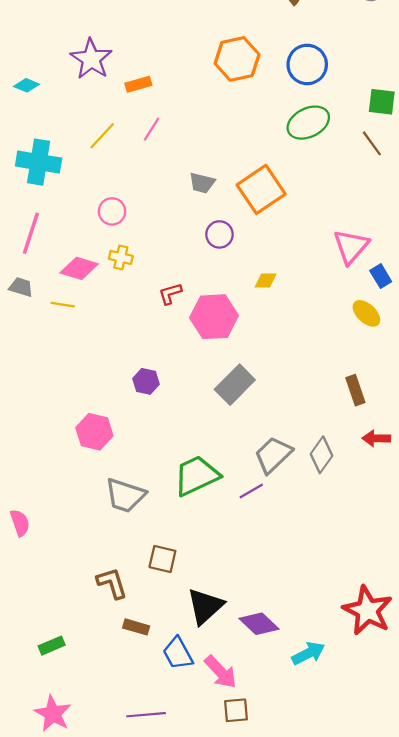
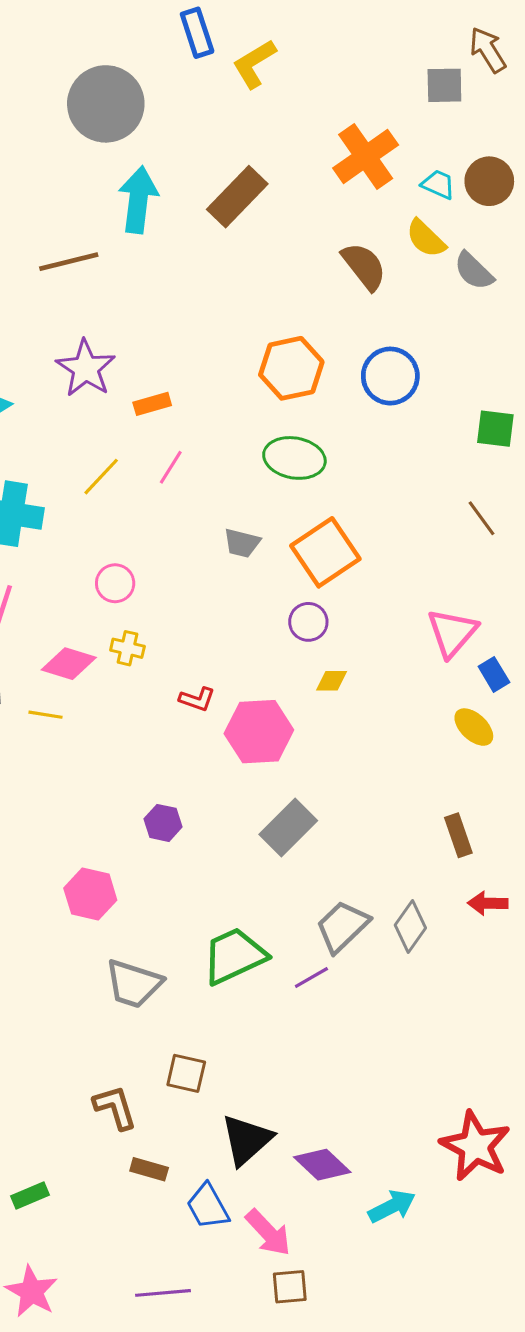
green ellipse: (308, 123) -> (294, 458), moved, turned 36
brown line: (372, 143) -> (482, 518), moved
purple circle: (219, 234) -> (308, 622), moved
red L-shape: (170, 294) -> (197, 699), turned -145

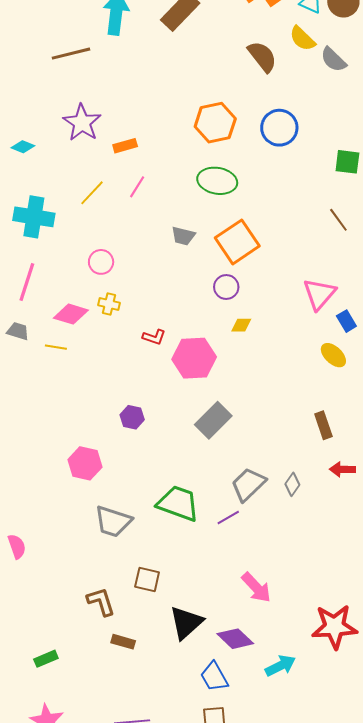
gray diamond: (410, 926) -> (292, 484), size x0.7
green trapezoid: (234, 956) -> (178, 503), turned 45
red star: (475, 1146) -> (334, 627), turned -30
blue trapezoid: (208, 1206) -> (214, 677), moved
pink arrow: (268, 1233) -> (256, 588), moved

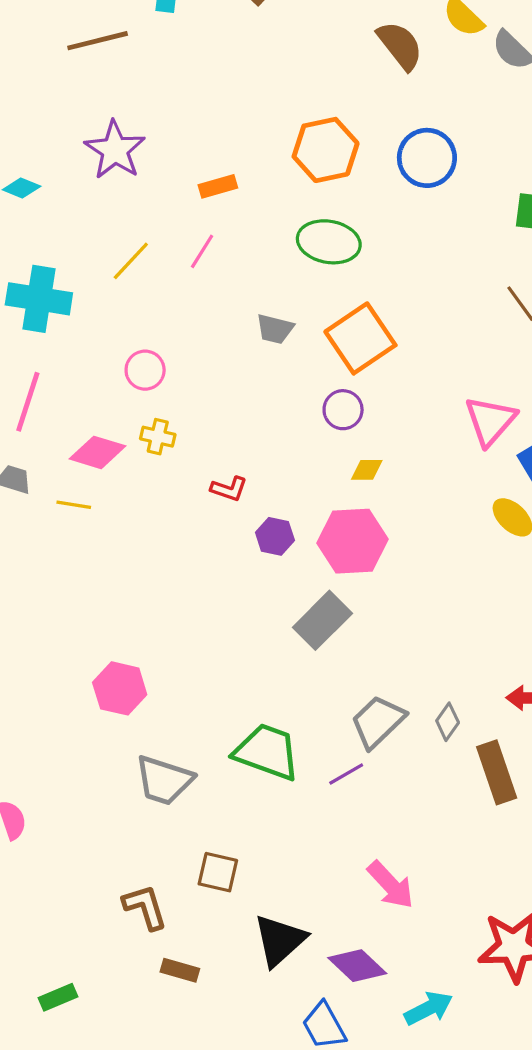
orange rectangle: (125, 146) -> (218, 186), moved
pink hexagon: (194, 358) -> (353, 541), moved
purple hexagon: (132, 417) -> (275, 536), moved
brown rectangle: (323, 425) -> (497, 772), moved, size x1.4

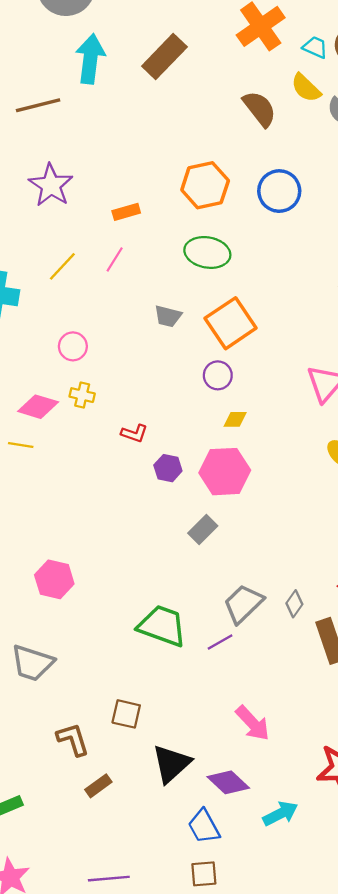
gray rectangle: (322, 620) -> (203, 530), size x0.7
gray trapezoid: (164, 780) -> (32, 663), moved
brown rectangle: (180, 970) -> (98, 786), turned -52

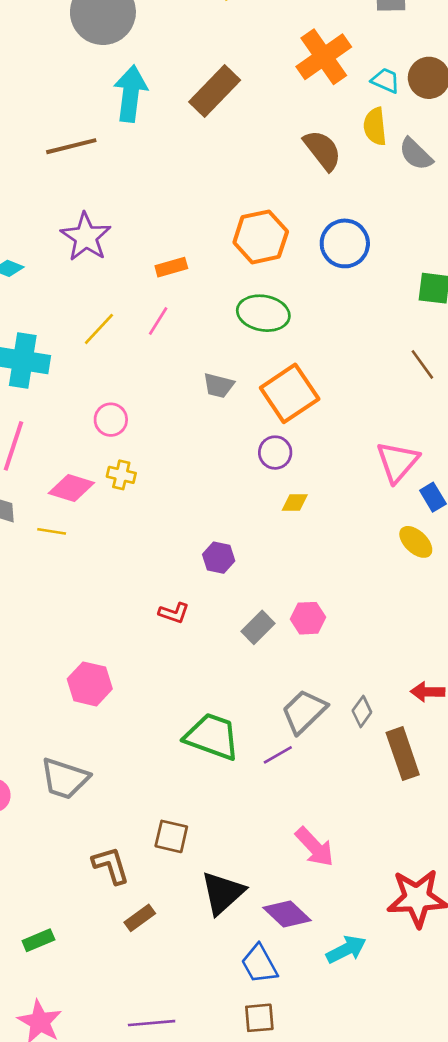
yellow semicircle: (306, 88) -> (375, 126), turned 40
red L-shape: (134, 433) -> (174, 613), moved
pink hexagon: (225, 472) -> (308, 618), moved, size x0.6

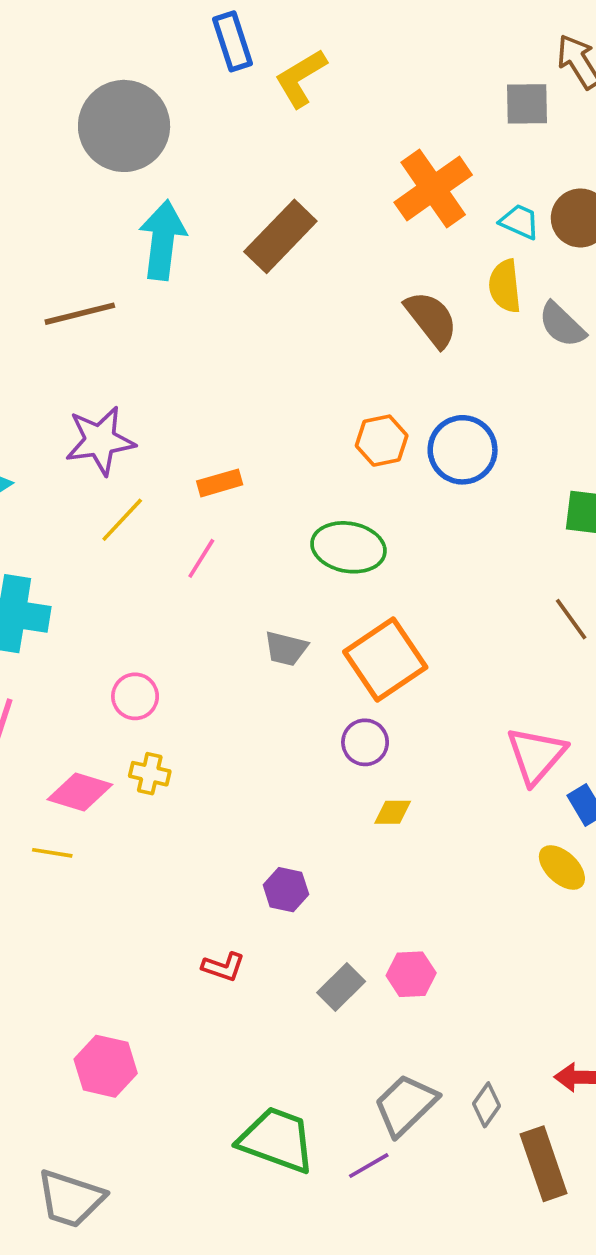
purple star: (86, 237) -> (100, 441), turned 30
orange hexagon: (261, 237) -> (382, 441), moved, size x0.7
yellow line: (99, 329) -> (122, 520), moved

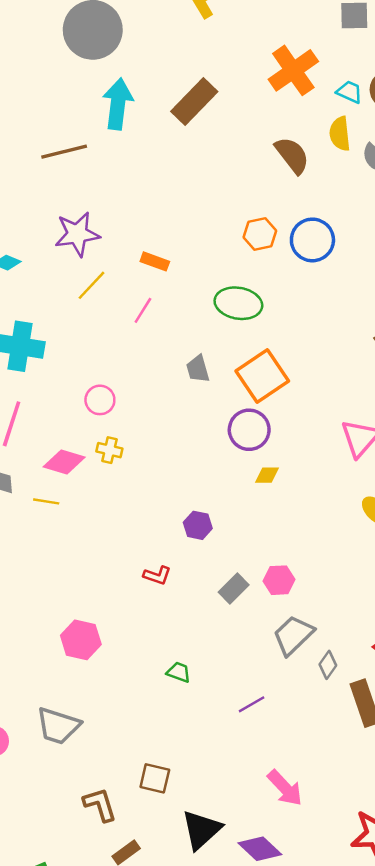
orange rectangle: (220, 483) -> (155, 261), turned 36
gray trapezoid: (286, 649) -> (198, 369), turned 60
purple circle: (365, 742) -> (249, 430), size x1.4
gray trapezoid: (406, 1105) -> (293, 635), moved
green trapezoid: (277, 1140) -> (179, 672), moved, size x0.5

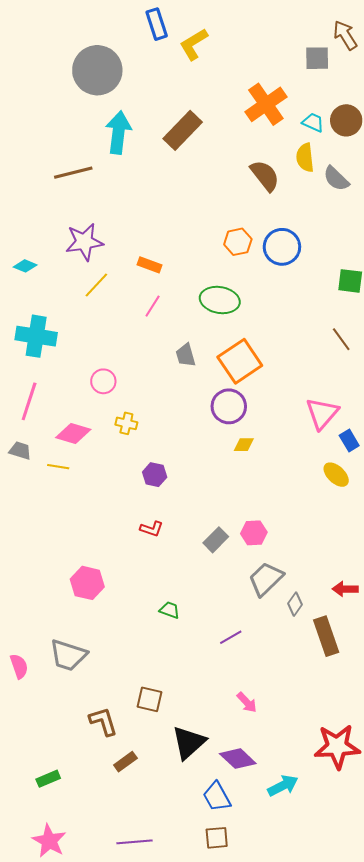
pink line: (143, 310) -> (153, 306), moved
yellow cross: (109, 450) -> (126, 423), moved
purple hexagon: (198, 525) -> (155, 475), moved
pink arrow: (285, 788) -> (247, 702), moved, size x0.7

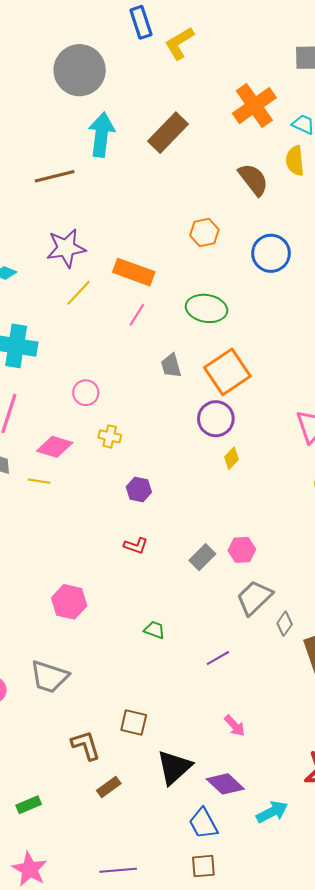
orange hexagon: (238, 242) -> (204, 232), moved
orange rectangle: (150, 265) -> (134, 272), size x1.6
yellow diamond: (244, 445) -> (231, 458), turned -45

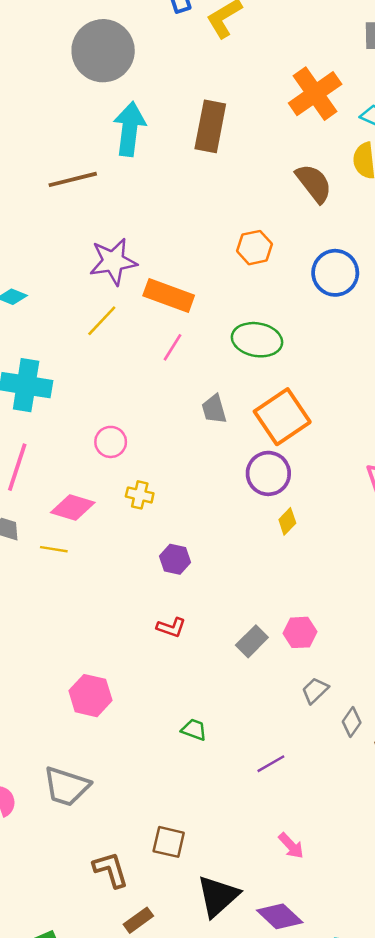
brown rectangle: (168, 133) -> (210, 126), turned -33
purple star: (66, 248) -> (113, 261), moved
gray trapezoid: (254, 598) -> (315, 691), size x0.6

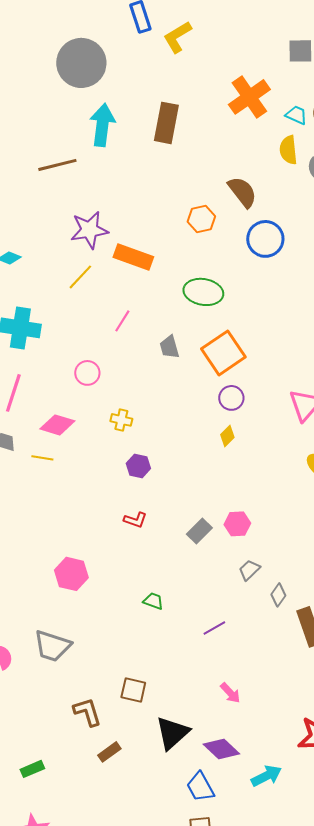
brown semicircle: (314, 183) -> (242, 192), moved
pink line: (172, 347) -> (122, 321), moved
purple circle: (268, 473) -> (231, 398), moved, size x0.7
yellow cross: (140, 495) -> (121, 420), moved

